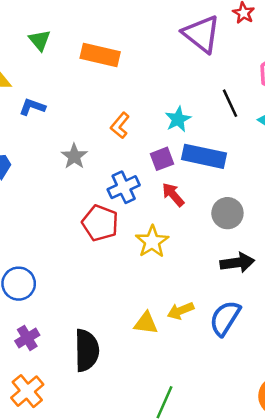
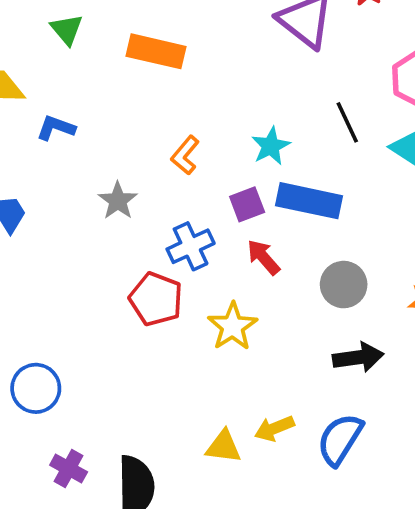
purple cross: (27, 338) -> (69, 468), moved, turned -30

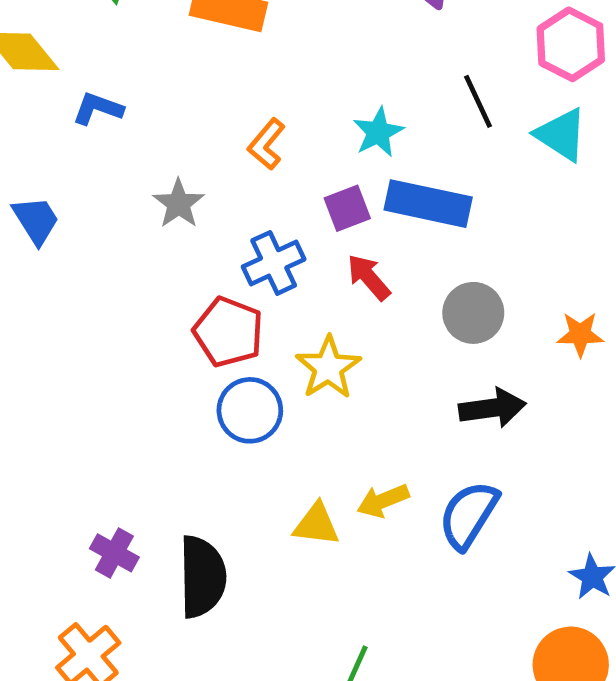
blue circle: (36, 388) -> (250, 410), moved

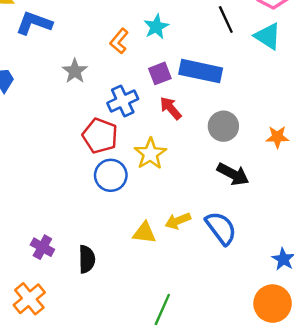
blue L-shape: (98, 109) -> (34, 23), size x1.4
cyan star: (378, 132) -> (156, 27), moved
black arrow: (492, 408) -> (233, 174), turned 36
blue semicircle: (469, 515) -> (221, 228), turned 111
black semicircle: (202, 577) -> (87, 259), size x0.7

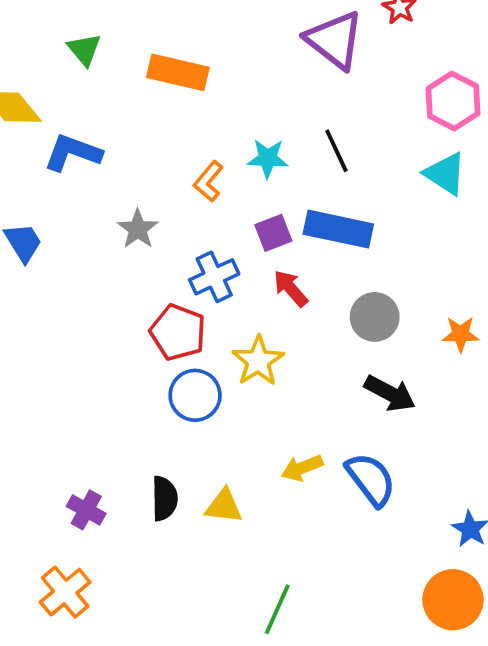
black line: (226, 20) -> (336, 151), moved
cyan star: (156, 27) -> (268, 158), turned 30
yellow triangle: (144, 233) -> (224, 506), moved
black semicircle: (87, 259) -> (165, 498), moved

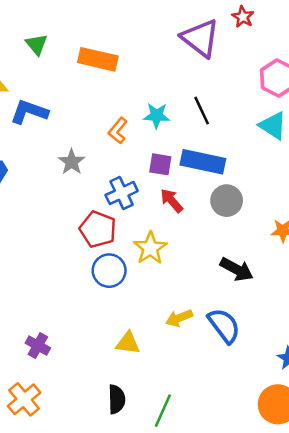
purple square: (273, 233) -> (160, 164), turned 30
gray circle: (375, 317) -> (227, 201), moved
black semicircle: (165, 498) -> (117, 399), moved

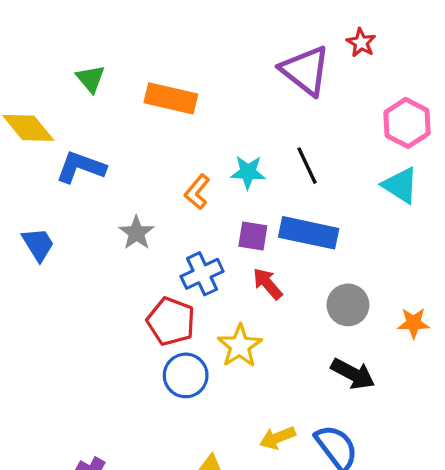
gray circle: (227, 201) -> (348, 305), moved

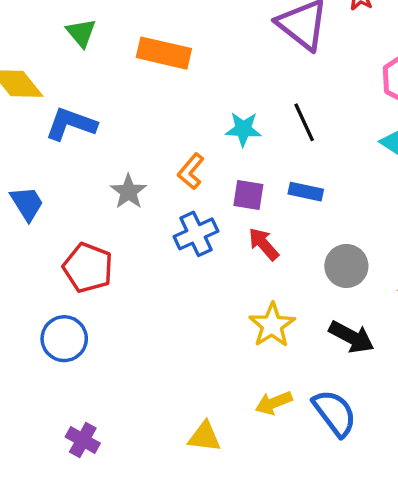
orange L-shape: (197, 192) -> (191, 171), moved
blue rectangle: (309, 233) -> (306, 192), size x0.6
red pentagon: (171, 321) -> (88, 268), moved
yellow star: (240, 346) -> (272, 325), moved
blue circle: (186, 375) -> (64, 339), moved

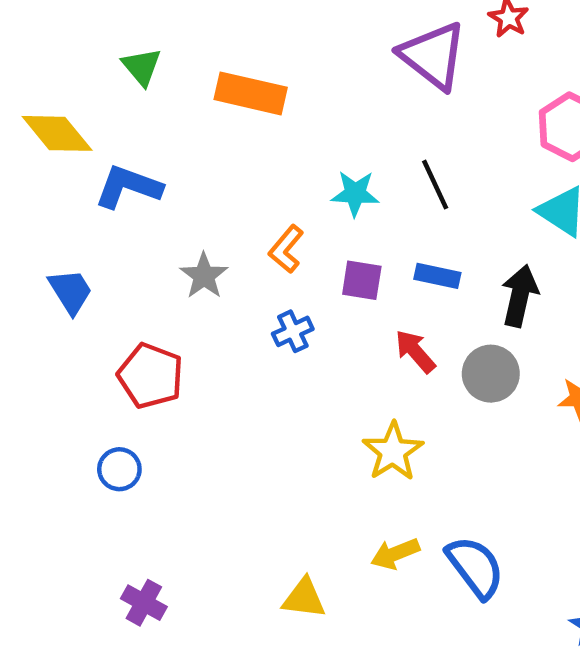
blue cross: (196, 234) -> (293, 331), size x0.7
red arrow: (264, 244) -> (415, 351), moved
black arrow: (351, 337) -> (520, 296), moved, turned -105
blue circle: (64, 339) -> (119, 469), size x0.7

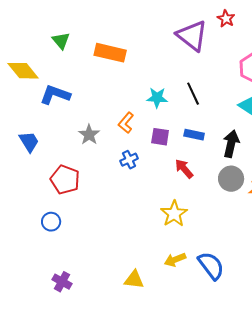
gray circle: (491, 374) -> (231, 179), moved

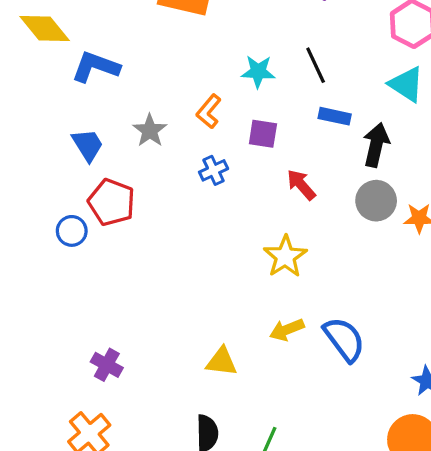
blue rectangle: (194, 135) -> (335, 116), moved
blue trapezoid: (29, 142) -> (88, 145), moved
blue circle: (51, 222) -> (72, 231), moved

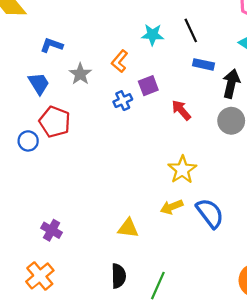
blue L-shape: (96, 67) -> (52, 45), moved, size x0.7
purple square: (263, 134) -> (148, 86), moved, turned -30
yellow star: (285, 256) -> (182, 170), moved

